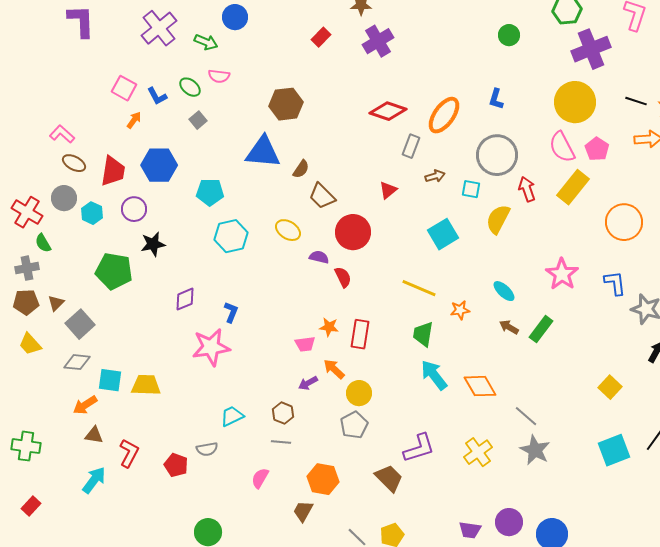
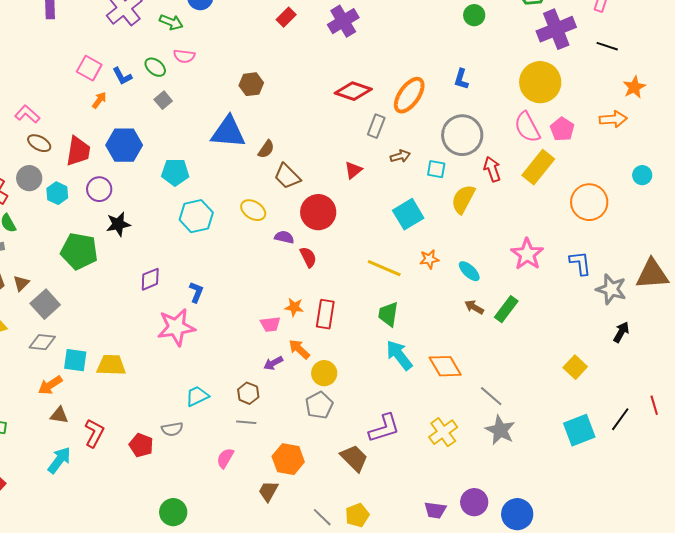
black line: (636, 101) -> (607, 46), moved
brown hexagon: (286, 104) -> (251, 84), size x0.7
orange star: (460, 310) -> (429, 259), moved

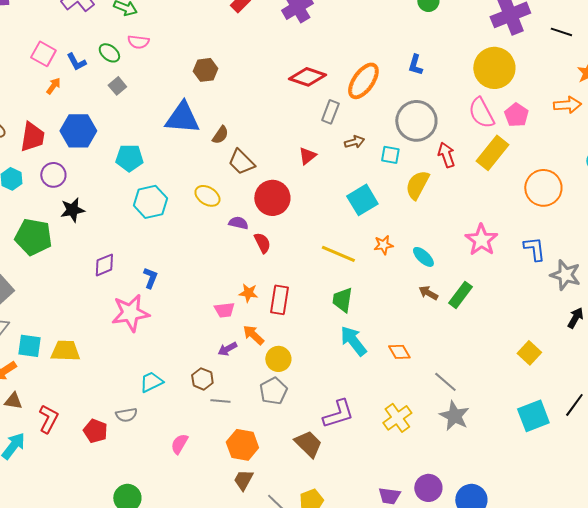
orange diamond: (445, 366) -> (399, 352), size x0.7
gray line: (246, 422) -> (220, 401), moved
brown trapezoid: (268, 491) -> (243, 480), moved

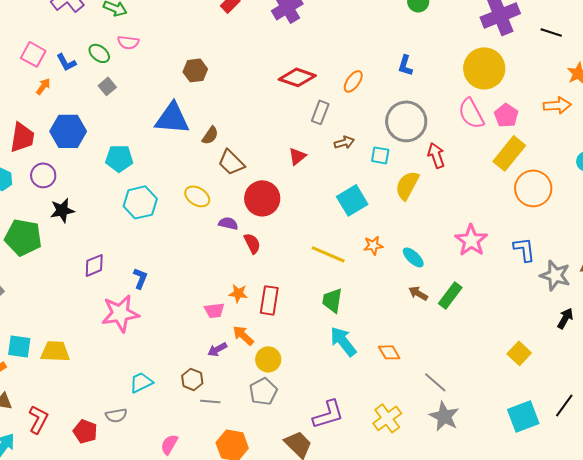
orange ellipse: (363, 81) -> (353, 81), size x0.6
yellow rectangle: (492, 153) -> (509, 153), moved

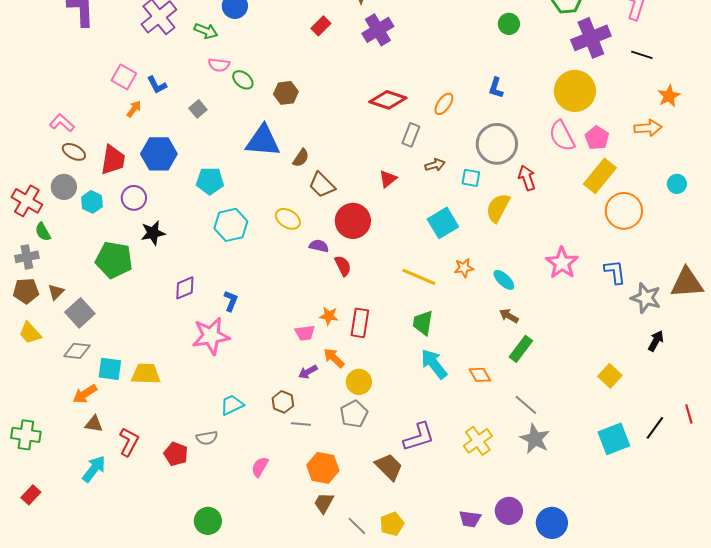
green ellipse: (99, 53) -> (243, 80), moved
green rectangle: (450, 295) -> (521, 349), moved

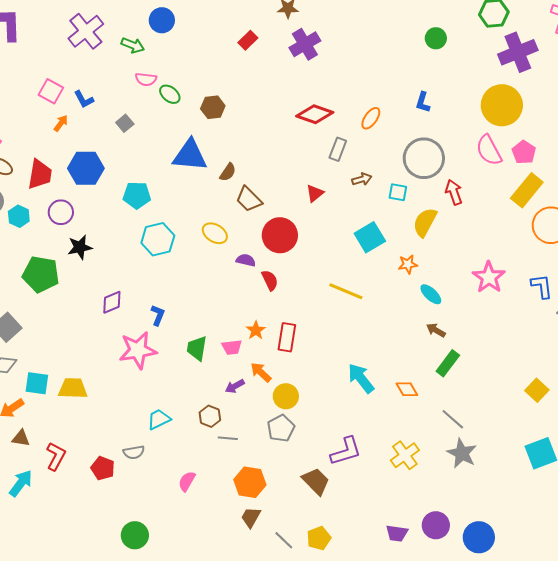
orange star: (464, 268) -> (408, 264), moved
orange star: (329, 316) -> (256, 330), turned 30
green trapezoid: (423, 323) -> (197, 348), moved

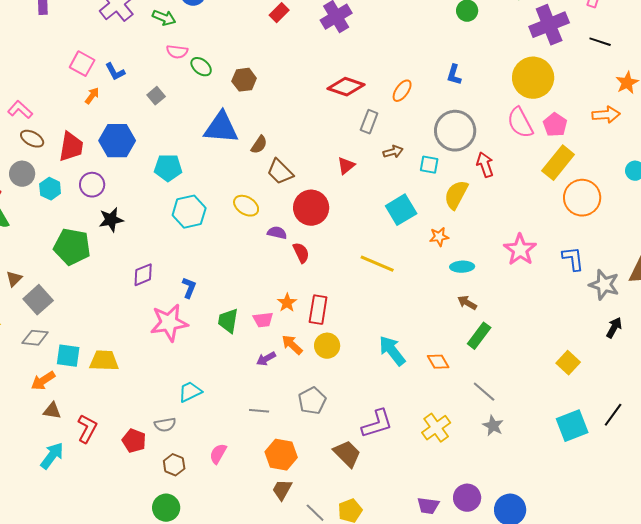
cyan ellipse: (431, 294) -> (462, 267), turned -45
yellow circle: (286, 396) -> (327, 346), moved
brown hexagon: (210, 416) -> (174, 465), moved
gray star: (462, 453) -> (493, 426), size x0.7

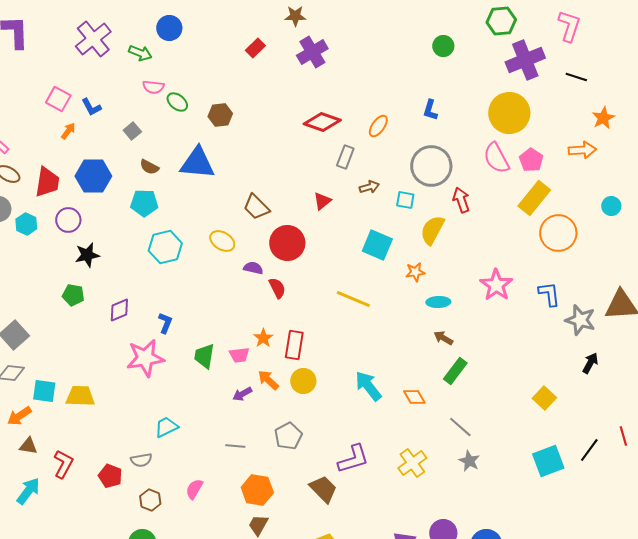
brown semicircle: (259, 145) -> (149, 167), moved, turned 84
cyan square: (401, 210) -> (377, 245), turned -36
green pentagon: (72, 247) -> (73, 295), moved, size x0.6

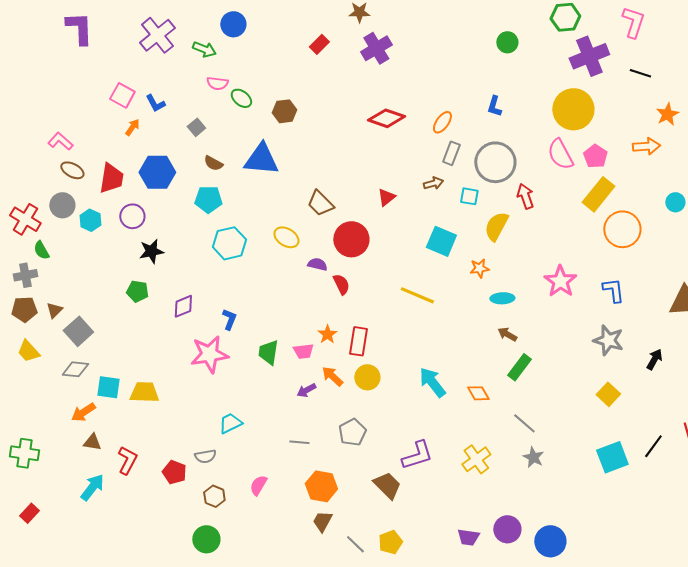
gray rectangle: (345, 157) -> (451, 153), moved
gray star: (580, 320) -> (608, 340), moved

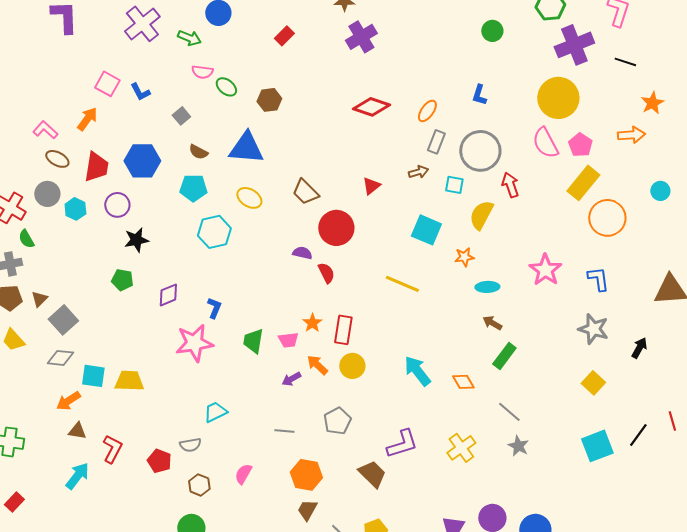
red rectangle: (319, 44) -> (284, 36), moved
orange arrow: (132, 127) -> (87, 119), moved, size x1.4
yellow ellipse: (286, 237) -> (249, 198), moved

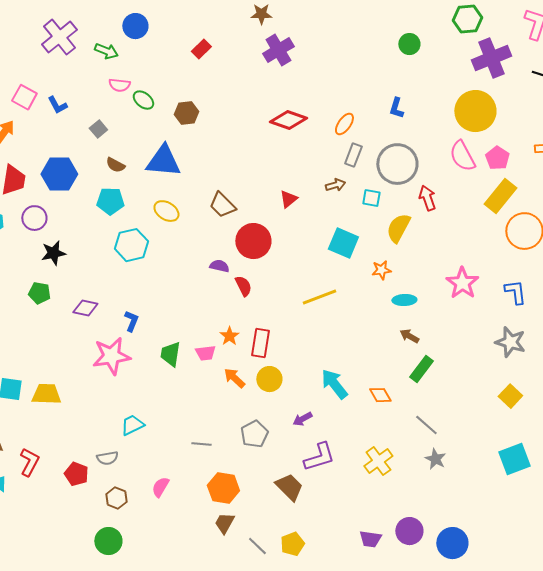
yellow line: (402, 284) -> (319, 297), turned -44
purple diamond: (168, 295) -> (85, 308), turned 35
purple arrow: (291, 379) -> (302, 419), moved

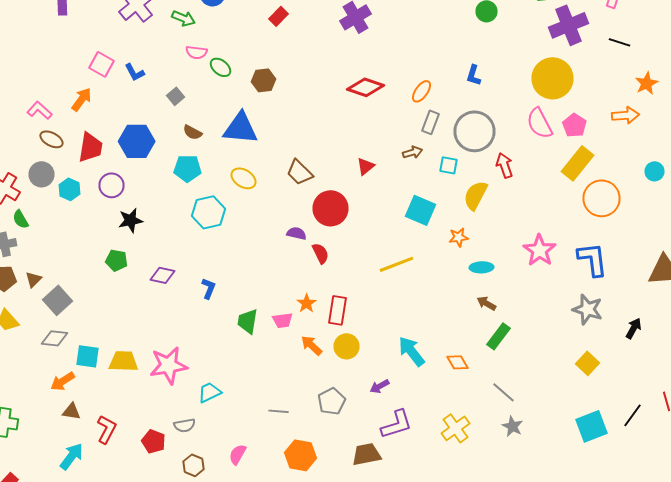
blue L-shape: (515, 292) -> (592, 259), size x1.4
pink star: (111, 356) -> (168, 365), moved
brown trapezoid: (289, 487) -> (366, 454), turned -56

